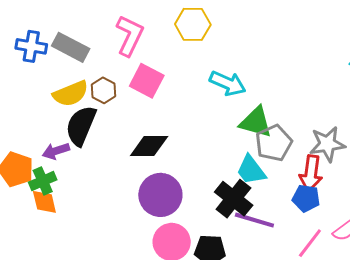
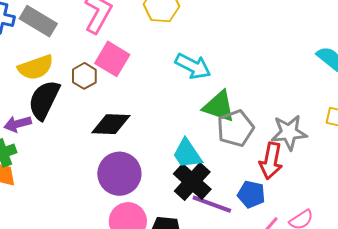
brown hexagon: (104, 90) -> (84, 76), moved
cyan trapezoid: (251, 170) -> (187, 154), moved
blue pentagon: (306, 198) -> (251, 194), moved

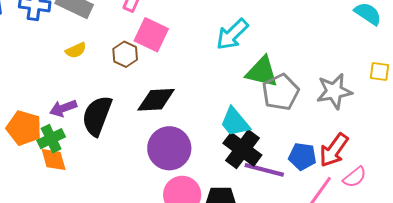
cyan arrow: (193, 66) -> (232, 34), turned 114
yellow semicircle: (36, 67) -> (76, 50), size x0.6
black semicircle: (44, 100) -> (97, 116), moved
red arrow: (271, 161) -> (334, 150), moved, turned 30

